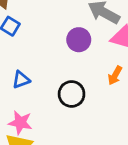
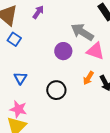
blue triangle: (21, 80) -> (20, 78), turned -40

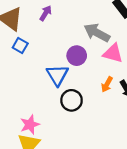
blue triangle: (20, 78) -> (57, 75), moved, size x1.5
pink star: (18, 109) -> (30, 125), turned -30

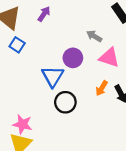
gray arrow: (97, 33) -> (94, 36), size x0.6
pink star: (30, 125) -> (22, 124), turned 30

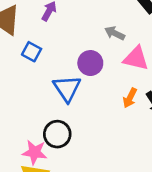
blue square: (17, 45) -> (32, 52), moved
black circle: (65, 102) -> (57, 134), moved

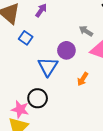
orange arrow: (130, 98) -> (83, 79), moved

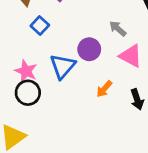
black circle: (38, 98) -> (28, 93), moved
pink star: (20, 109) -> (26, 71), moved

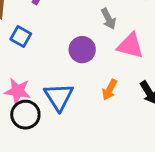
gray arrow: (118, 29) -> (108, 19), turned -144
blue triangle: (63, 66) -> (59, 97), moved

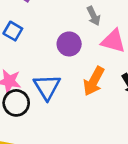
orange arrow: (110, 90) -> (94, 81), size x1.5

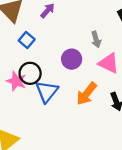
black circle: (16, 103) -> (30, 73), moved

